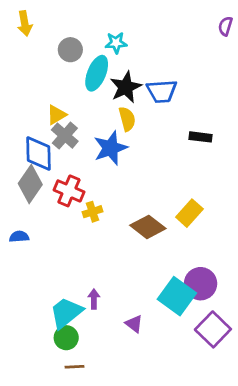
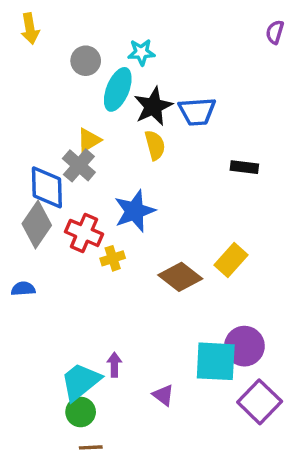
yellow triangle: (56, 115) -> (89, 140), moved
blue star: (110, 148) -> (135, 211), moved
cyan square: (177, 296) -> (216, 361), turned -33

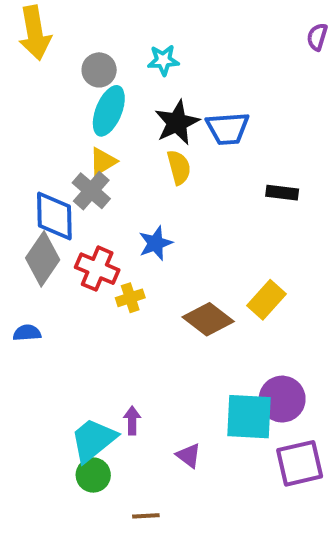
yellow arrow: (30, 29) -> (35, 33), size x1.5
cyan ellipse: (118, 89) -> (109, 111), moved
blue star: (135, 211) -> (156, 243), size x0.7
purple square: (260, 402) -> (300, 463), turned 33
brown line: (91, 447) -> (146, 516), moved

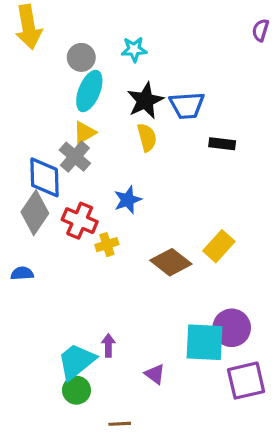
black rectangle: (282, 193) -> (222, 144), moved

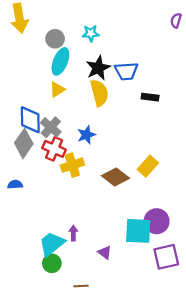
yellow semicircle: (147, 137) -> (99, 93), size x1.4
gray cross: (75, 157) -> (51, 127), moved
yellow cross: (107, 245) -> (72, 165), size x1.5

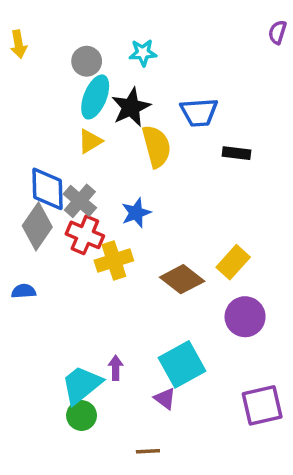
yellow arrow: (19, 18) -> (19, 44), moved, size x0.6
black star: (98, 68) -> (131, 107), moved
purple circle: (157, 221) -> (245, 317), moved
cyan square: (138, 231) -> (182, 364), moved, turned -32
brown line: (81, 286) -> (148, 451), moved

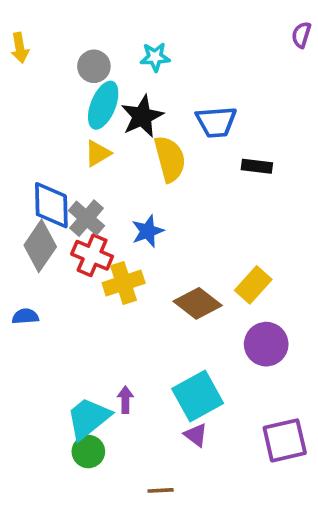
purple triangle: (165, 398) -> (196, 435), moved

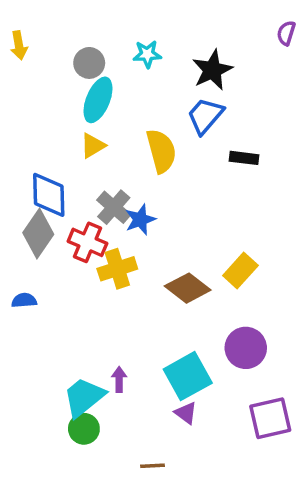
black star: (142, 116) -> (212, 70), moved
blue trapezoid: (216, 122) -> (205, 116), turned 135
gray cross: (87, 218) -> (114, 207), moved
purple circle: (266, 344) -> (246, 348), moved

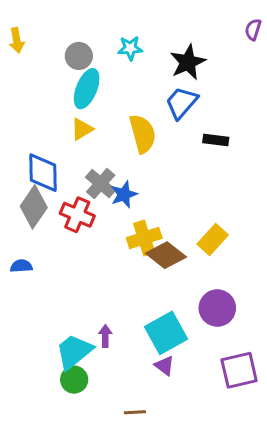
yellow cross: (117, 269) -> (144, 238), moved

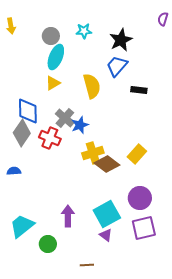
purple arrow: (105, 336) -> (68, 216), size x1.5
cyan trapezoid: (74, 352) -> (22, 226), moved
purple square: (239, 370) -> (144, 228), moved

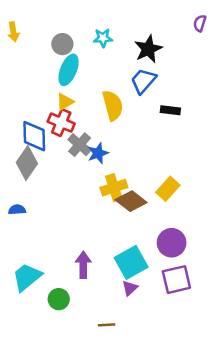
red cross: (50, 138) -> (61, 123), moved
purple triangle: (106, 235) -> (130, 288), turned 40

